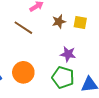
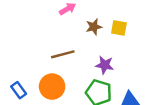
brown line: (23, 28) -> (63, 54), moved, turned -48

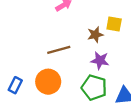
brown star: (94, 27) -> (95, 35), moved
blue rectangle: (19, 90) -> (15, 85), turned 63

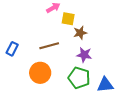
yellow square: (114, 24) -> (68, 19), moved
blue rectangle: (15, 85) -> (12, 49), moved

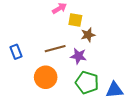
blue rectangle: (12, 49) -> (16, 52), turned -48
purple star: (84, 55) -> (78, 56), moved

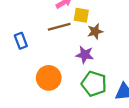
brown line: (55, 49) -> (59, 27), moved
blue rectangle: (16, 52) -> (21, 41), moved

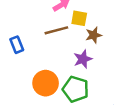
purple star: (85, 55) -> (83, 59), turned -30
green pentagon: (94, 84) -> (76, 89), moved

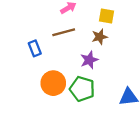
yellow square: (79, 18) -> (106, 16), moved
blue rectangle: (17, 45) -> (35, 48), moved

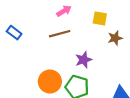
brown star: (100, 37) -> (115, 38), moved
blue rectangle: (35, 48) -> (14, 33), moved, turned -32

